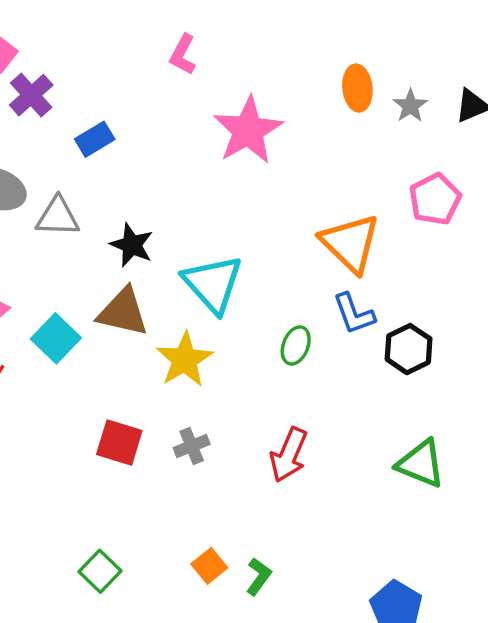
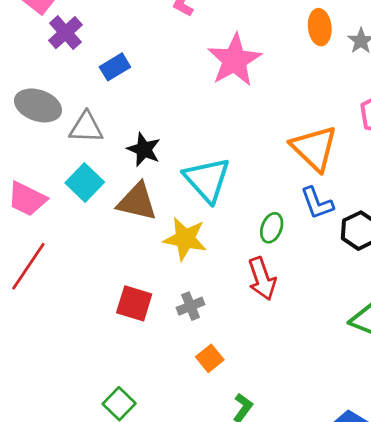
cyan square: (56, 338) -> (85, 182), moved
yellow star: (185, 360) -> (185, 239), turned -30
red arrow: (289, 455) -> (262, 279), moved, turned -42
orange square: (209, 566) -> (210, 358), moved

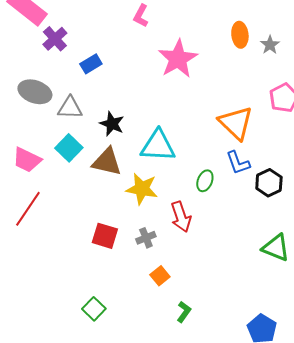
cyan triangle: (207, 180) -> (158, 146), turned -45
red arrow: (262, 279) -> (181, 217), moved

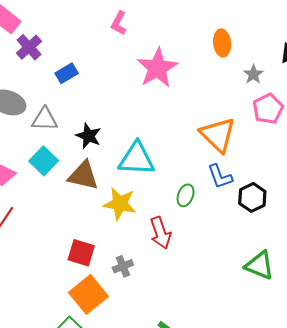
gray star: (270, 45) -> (253, 74), moved
gray cross: (146, 238) -> (123, 266), moved
orange square: (160, 276) -> (88, 294), moved, size x1.8

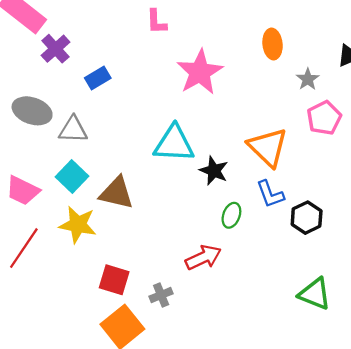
pink L-shape: (119, 23) -> (156, 22), turned -30
black star: (88, 136) -> (214, 171), moved
cyan triangle: (136, 159) -> (174, 144), moved
yellow star: (120, 204) -> (78, 225), moved
red arrow: (160, 233) -> (203, 257), turned -96

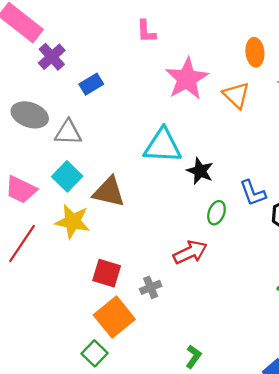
orange triangle: (268, 147) -> (236, 95), moved, size x0.7

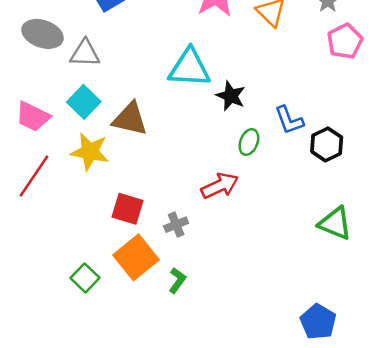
green square: (95, 353) -> (85, 278), moved
green L-shape: (193, 357) -> (177, 280), moved

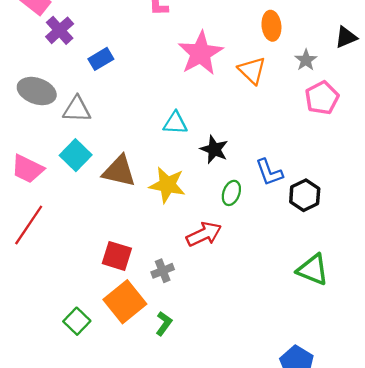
cyan triangle: (189, 68) -> (175, 123), size x0.6
yellow star: (90, 152) -> (167, 185), moved

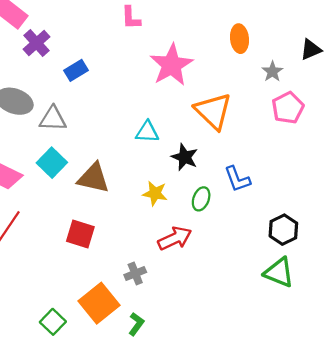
orange triangle: (252, 70) -> (213, 111), moved, size x1.4
yellow star: (167, 185) -> (155, 193), moved, size x0.7
black hexagon: (305, 195) -> (283, 230), moved
red square: (117, 256) -> (80, 234), moved

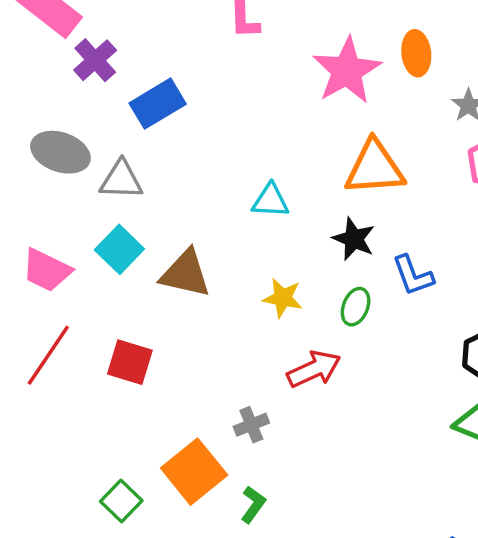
pink star: (171, 65) -> (347, 71), moved
blue rectangle: (76, 70) -> (158, 104), size x1.4
orange triangle: (213, 111) -> (375, 168), turned -48
black star: (185, 157) -> (354, 239), moved
red square: (80, 234) -> (130, 362), moved

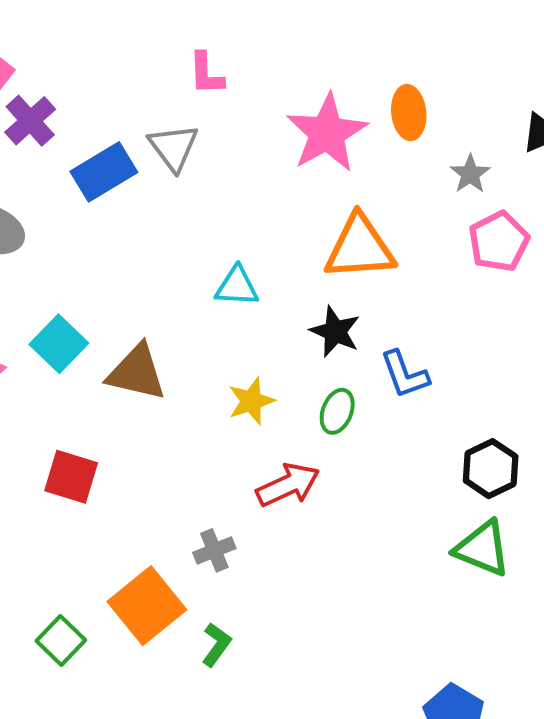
gray triangle: (121, 180) -> (173, 147), moved, turned 51
yellow star: (283, 298) -> (251, 401), turned -30

